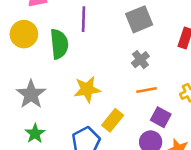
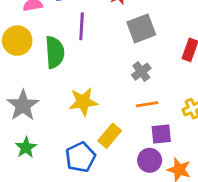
purple square: (161, 117) -> (161, 134), turned -36

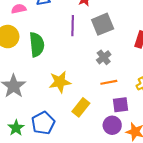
purple line: (82, 26) -> (73, 26), moved
green star: (26, 147) -> (16, 128), moved
blue pentagon: (80, 157) -> (43, 123), moved

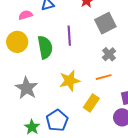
purple line: (73, 26) -> (69, 36), moved
orange line: (109, 82) -> (104, 77), moved

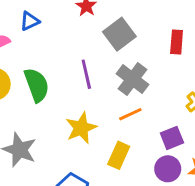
purple line: (69, 36) -> (86, 74), moved
gray cross: (109, 54) -> (132, 79), size x1.5

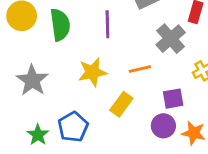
gray cross: (132, 79) -> (171, 39), moved

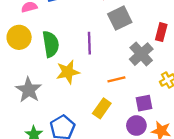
yellow star: (92, 72) -> (68, 72), moved

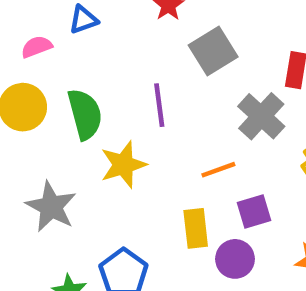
purple square: (144, 103) -> (254, 212), moved
yellow rectangle: (102, 108) -> (196, 228), turned -36
purple circle: (136, 126) -> (235, 259), moved

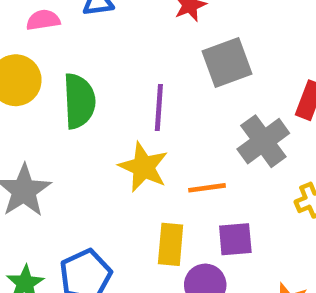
yellow star: (123, 165) -> (143, 167), moved, turned 30

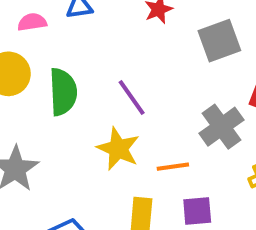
gray square: (227, 62) -> (219, 41), moved
purple line: (159, 107) -> (132, 98), turned -39

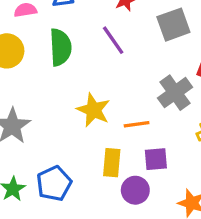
green semicircle: (63, 92) -> (60, 47), moved
purple line: (132, 98) -> (113, 40), moved

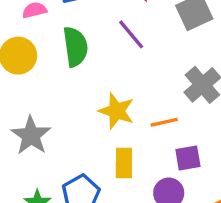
yellow rectangle: (112, 163) -> (124, 163), moved

